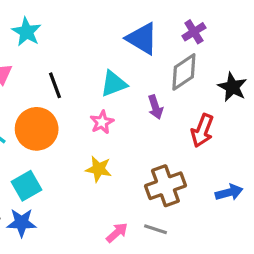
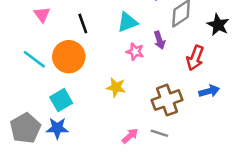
pink star: (102, 122) -> (135, 52), moved, turned -30
blue arrow: (229, 192) -> (209, 91), moved

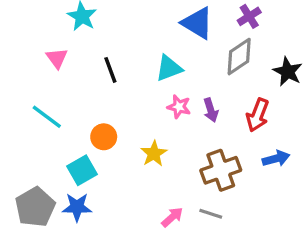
purple arrow: (159, 40) -> (211, 110), moved
orange circle: (69, 57) -> (104, 137), moved, size x0.6
yellow star: (116, 87) -> (154, 154), turned 30

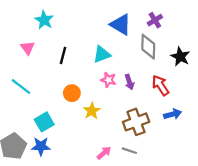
gray diamond: (239, 57) -> (148, 47), turned -55
black line: (110, 70) -> (63, 55), turned 35
red arrow: (258, 115) -> (160, 85), turned 125
orange circle: (104, 137) -> (72, 93), moved

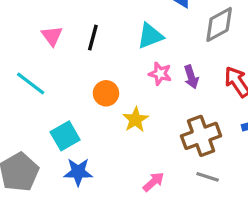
gray diamond: (148, 47) -> (219, 24), turned 60
pink triangle: (28, 48) -> (52, 36), moved
blue star: (41, 146) -> (78, 172), moved
gray line: (129, 151) -> (208, 177), moved

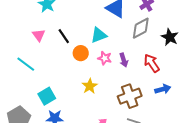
black line: (93, 38) -> (64, 36), turned -49
orange circle: (106, 93) -> (81, 53), moved

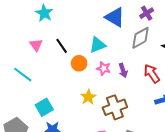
brown cross: (130, 96) -> (115, 107), moved

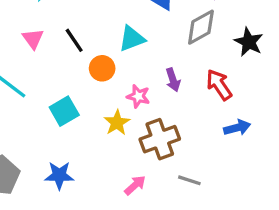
pink star: (104, 68) -> (138, 96), moved
cyan square: (44, 107) -> (64, 111), moved

